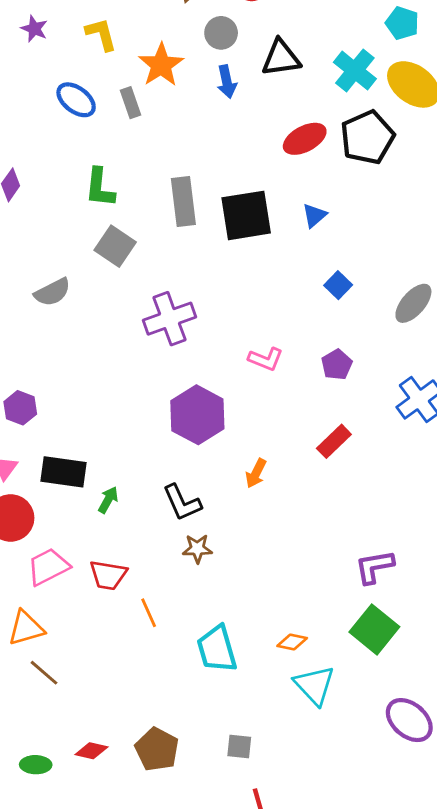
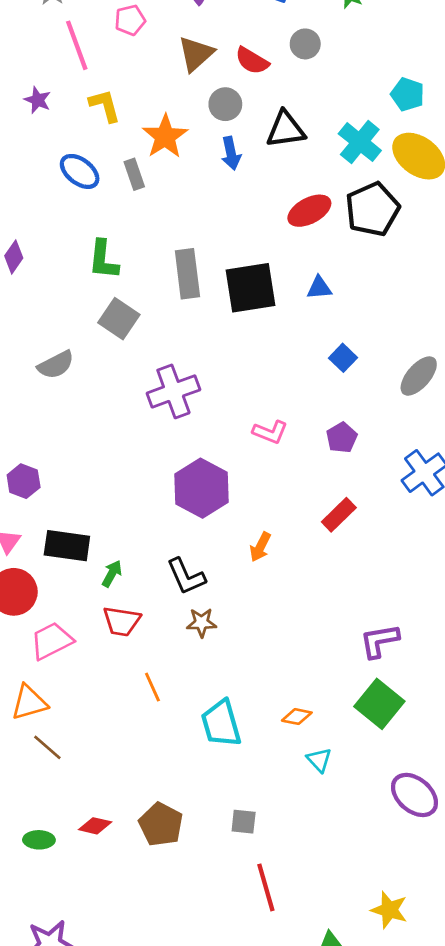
blue triangle: (314, 215) -> (319, 288), turned 36
red trapezoid: (108, 575) -> (122, 621), moved
cyan triangle: (314, 685) -> (319, 760), size x0.6

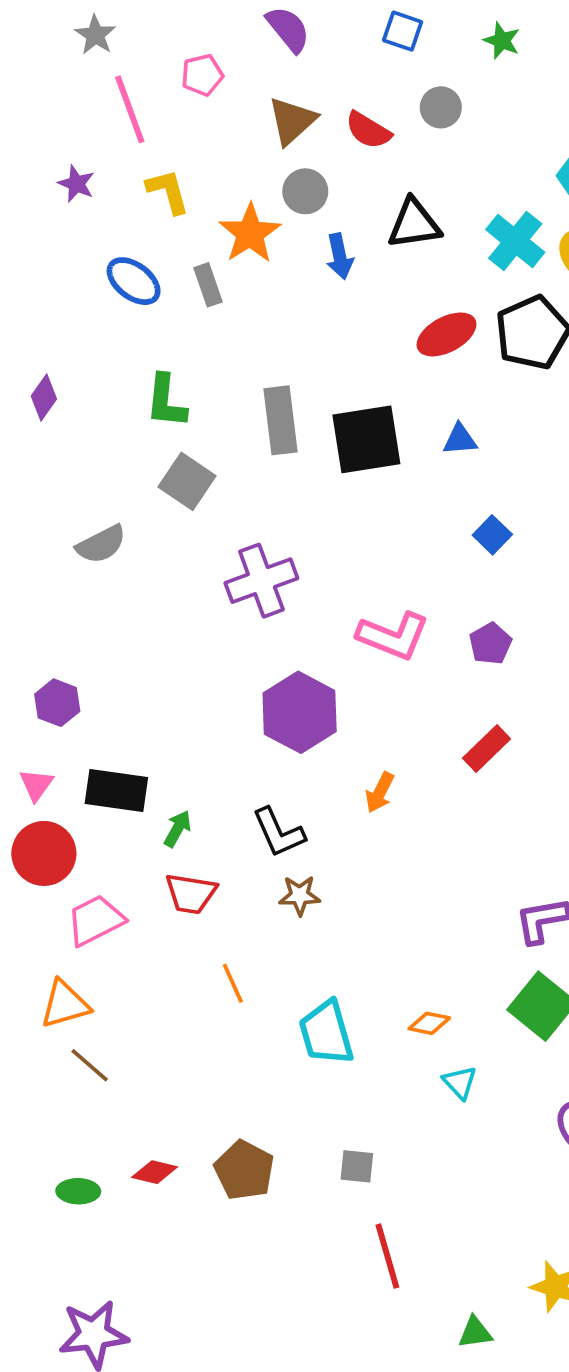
gray circle: (225, 104) -> (305, 191), moved
pink L-shape: (270, 432) -> (393, 636), size x1.5

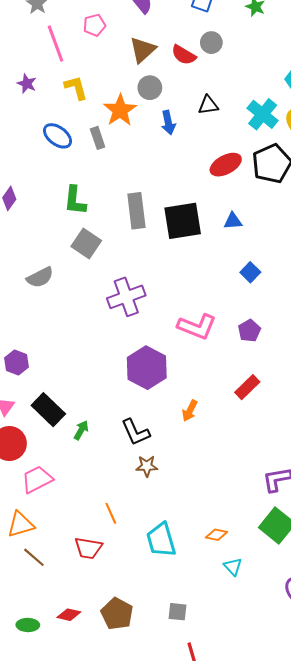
gray circle: (441, 107) -> (211, 43), moved
black triangle: (414, 224) -> (208, 105), size x0.7
black rectangle: (116, 791) -> (48, 410), turned 36
red trapezoid: (191, 894) -> (88, 548), moved

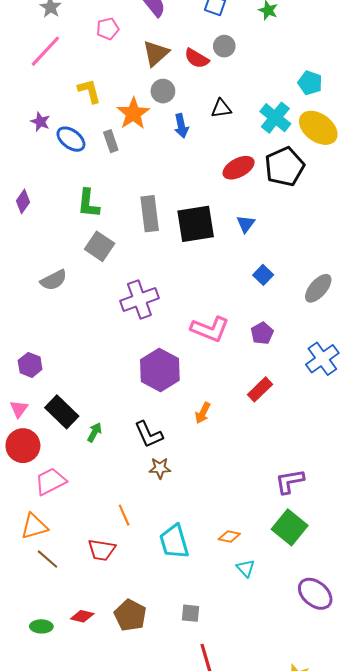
pink line: (55, 44) -> (45, 51), moved, turned 63
purple star: (27, 84) -> (40, 122), moved
blue triangle: (233, 221) -> (246, 224), turned -48

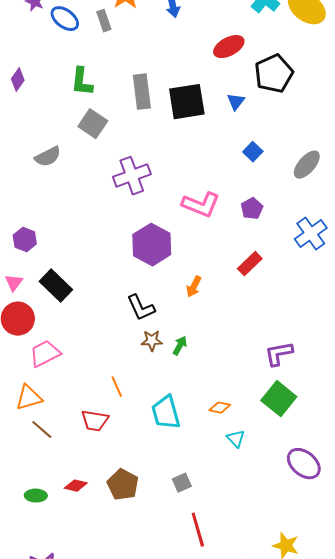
black pentagon: (285, 167) -> (274, 74), moved
green arrow: (94, 432) -> (180, 346), moved
gray square: (191, 613) -> (182, 483), turned -30

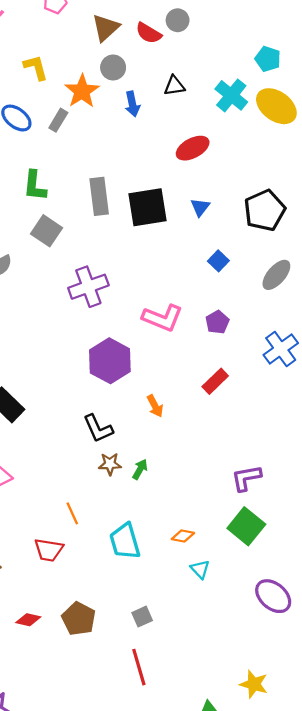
gray rectangle: (104, 21) -> (58, 120), turned 50
black pentagon: (274, 74) -> (265, 210), moved
orange arrow: (194, 287) -> (155, 406), turned -55
red line: (198, 530) -> (139, 667), moved

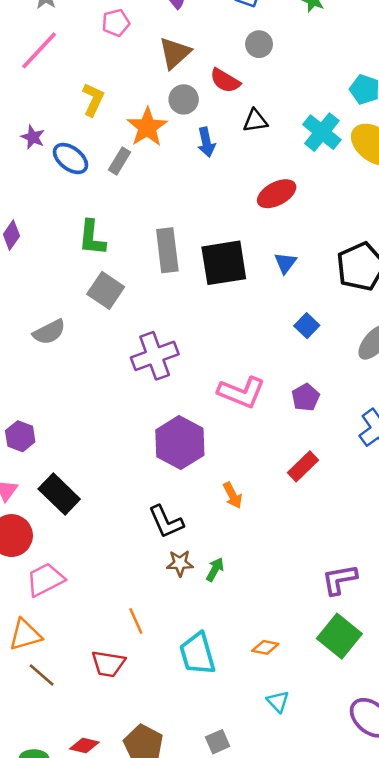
red semicircle: (149, 33) -> (225, 81), moved
yellow L-shape: (36, 68) -> (93, 99), turned 40
cyan triangle: (200, 569) -> (278, 701), moved

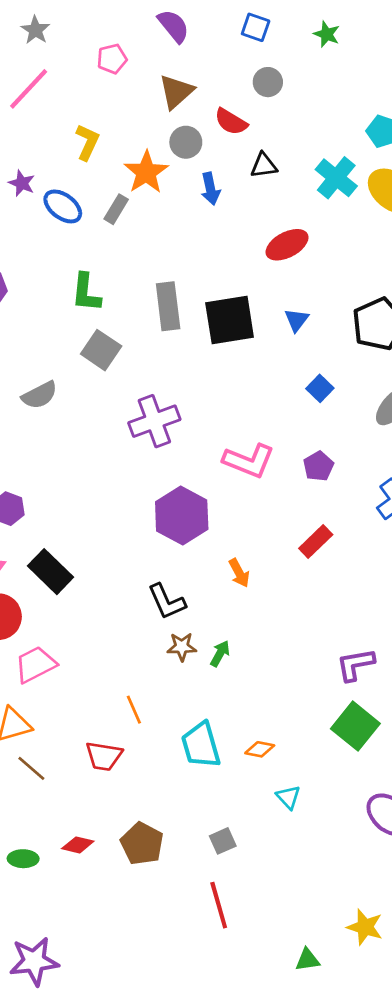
orange diamond: (265, 647) -> (260, 749), moved

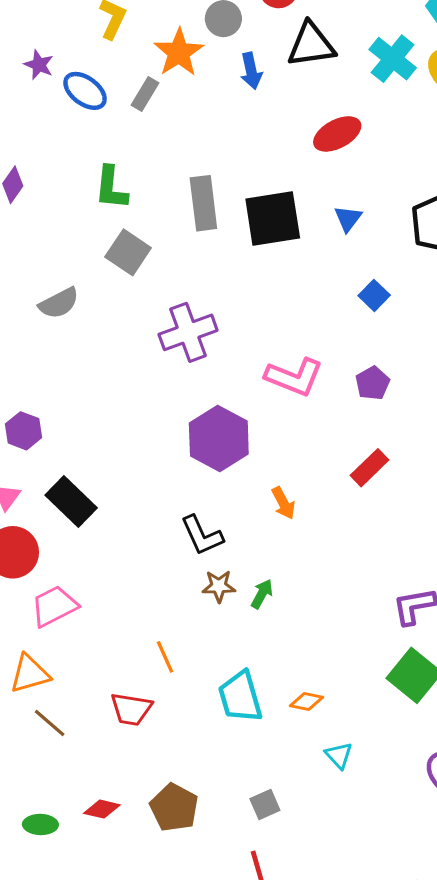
black triangle: (264, 165) -> (311, 45), size x1.6

